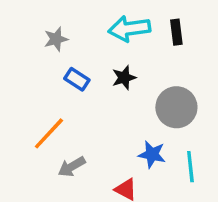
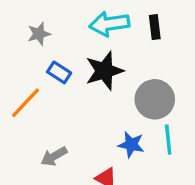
black star: (124, 78) -> (104, 71), size x1.6
orange line: (49, 133) -> (25, 103), moved
cyan line: (190, 167) -> (168, 140), moved

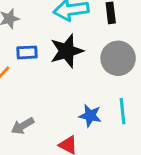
blue rectangle: (59, 72) -> (27, 52), turned -36
gray circle: (155, 99) -> (118, 58), moved

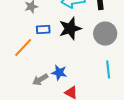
blue star: (90, 116) -> (59, 73), moved

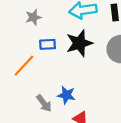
gray arrow: (40, 80) -> (44, 103), turned -98

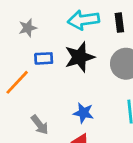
blue star: (66, 95) -> (83, 113), moved

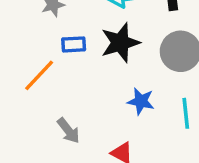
blue star: (83, 113) -> (141, 101), moved

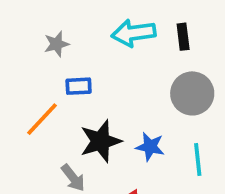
black star: (120, 43) -> (101, 141), moved

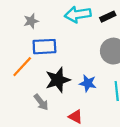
black rectangle: (183, 37) -> (108, 17), turned 72
blue rectangle: (79, 86) -> (44, 47), size x1.5

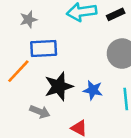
gray arrow: (41, 102) -> (40, 112), turned -30

